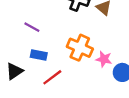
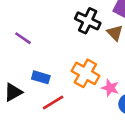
purple line: (32, 27) -> (23, 38), moved

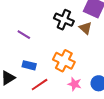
purple line: (23, 38) -> (24, 35), moved
pink star: (110, 88) -> (75, 84), moved

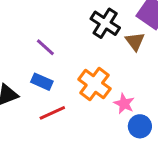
purple line: (24, 35) -> (45, 47), moved
pink star: (75, 84) -> (124, 104), moved

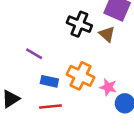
blue rectangle: (42, 82) -> (49, 81), moved
red line: (52, 113) -> (51, 107), turned 30

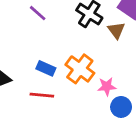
purple line: (34, 54) -> (38, 13), moved
pink star: (108, 87) -> (107, 87), turned -30

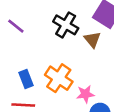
blue rectangle: (46, 68) -> (26, 79), turned 48

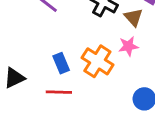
pink star: (85, 94) -> (128, 46), moved

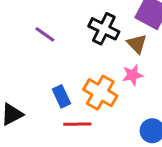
red line: (59, 92) -> (77, 124), moved

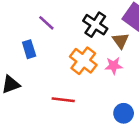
orange cross: (100, 93) -> (83, 61), moved
blue rectangle: (61, 96) -> (29, 49), moved

